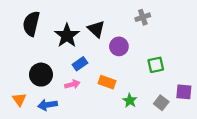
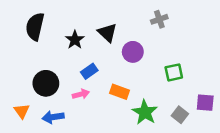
black star: (67, 36) -> (75, 40), size x0.7
green star: (130, 101) -> (145, 112), size x1.5

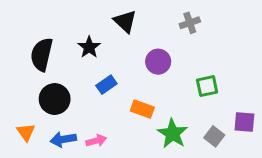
black semicircle: (35, 27) -> (42, 54), moved
black triangle: (107, 33) -> (125, 21), moved
pink arrow: (81, 94) -> (96, 141), moved

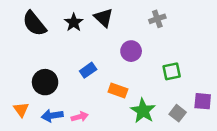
black star: (89, 47) -> (74, 22), moved
black semicircle: (42, 54) -> (34, 24), moved, turned -52

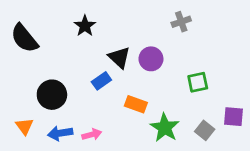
black triangle: (104, 18) -> (119, 57), moved
black semicircle: (34, 24) -> (24, 38), moved

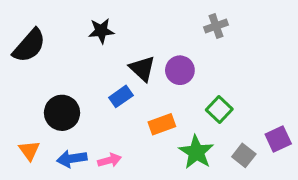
black star: (85, 26) -> (101, 31), turned 30
black semicircle: (24, 38) -> (29, 46), turned -100
green square: (198, 82) -> (219, 110), moved, turned -35
orange rectangle: (136, 104) -> (162, 124), turned -40
purple square: (234, 117) -> (278, 139), turned -30

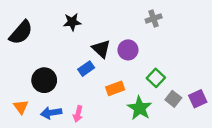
gray square: (244, 155) -> (173, 99), moved
pink arrow: (109, 160) -> (78, 114), turned 119

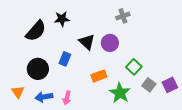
gray cross: (154, 19) -> (123, 16), moved
black semicircle: (21, 32) -> (36, 31), moved
blue rectangle: (86, 69) -> (65, 59), moved, turned -32

